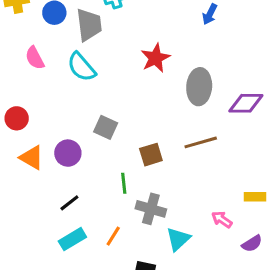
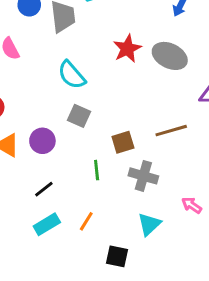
cyan semicircle: (81, 67) -> (72, 75), moved
gray ellipse: (199, 87) -> (170, 56), moved, turned -68
gray cross: (151, 209) -> (143, 176), moved

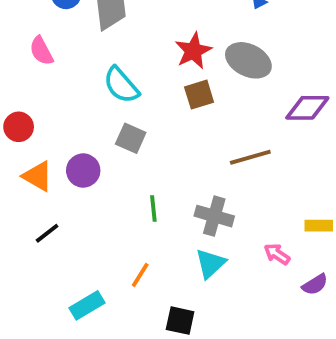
brown square: (123, 142) -> (199, 95), moved
black line: (44, 189) -> (47, 233), moved
cyan rectangle: (47, 224) -> (87, 305), moved
cyan triangle: (149, 224) -> (210, 264), moved

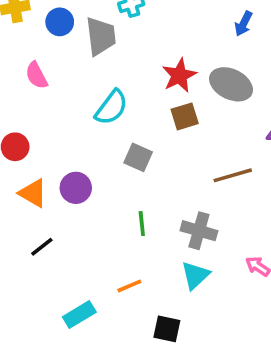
cyan semicircle: (121, 85) -> (111, 108), turned -102
gray square: (131, 138) -> (138, 157), moved
orange line: (140, 275) -> (129, 286), turned 35

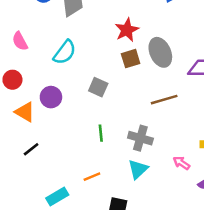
pink semicircle: (37, 75) -> (20, 41), moved
gray ellipse: (231, 84) -> (160, 52), moved, turned 40
cyan semicircle: (111, 108) -> (65, 52), moved
purple circle: (76, 188) -> (51, 97), moved

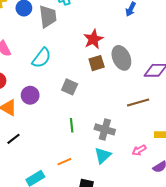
brown line: (164, 100) -> (138, 102), moved
pink arrow: (181, 163) -> (139, 150), turned -64

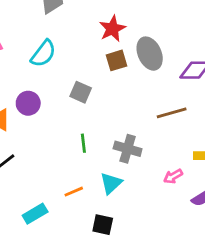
cyan triangle: (103, 155) -> (111, 183), moved

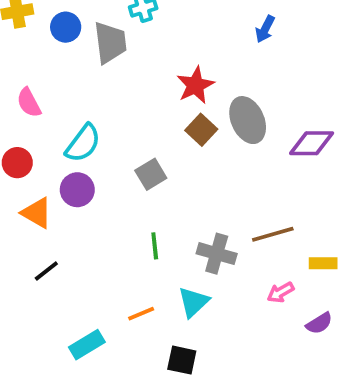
cyan semicircle: (43, 54) -> (83, 143), moved
brown square: (116, 60) -> (201, 130), turned -30
gray square: (81, 92) -> (151, 174), turned 35
brown line: (172, 113) -> (273, 234), moved

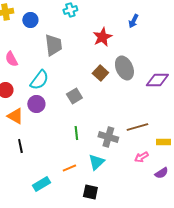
gray trapezoid: (110, 43) -> (53, 45), moved
red star: (195, 85) -> (102, 37), moved
black line: (46, 271) -> (20, 146), turned -64

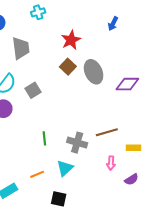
blue arrow: (133, 21) -> (113, 24), moved
brown square: (100, 73) -> (68, 67), moved
gray square: (74, 96) -> (33, 90), moved
pink arrow: (141, 157) -> (111, 163), turned -56

